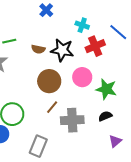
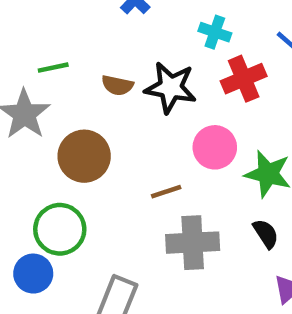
brown circle: (49, 81) -> (84, 156), moved
brown line: (52, 107) -> (166, 192), moved, turned 32
black semicircle: (105, 116) -> (266, 234), turned 80

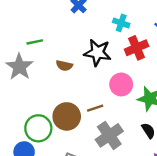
brown semicircle: (117, 85) -> (64, 66), moved
brown circle: (84, 156) -> (67, 116), moved
gray cross: (193, 243) -> (109, 135), turned -32

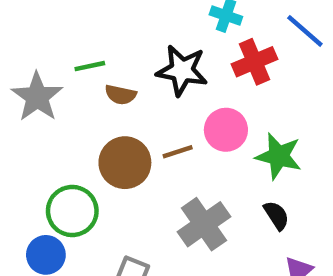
green line: (35, 42) -> (90, 66), moved
brown line: (95, 108) -> (178, 152), moved
brown circle: (67, 116) -> (125, 163), moved

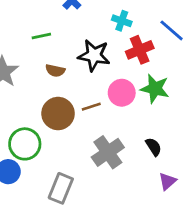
green line: (90, 66) -> (41, 36), moved
green star: (279, 156) -> (155, 89), moved

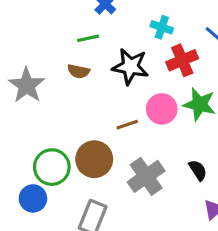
green line: (41, 36) -> (88, 38), moved
brown semicircle: (55, 71) -> (79, 71), moved
brown circle: (58, 114) -> (94, 159), moved

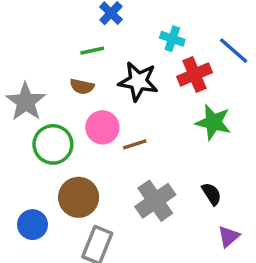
pink circle: (162, 109) -> (102, 127), moved
brown circle: (94, 159) -> (79, 197), moved
green circle: (52, 167) -> (53, 144), moved

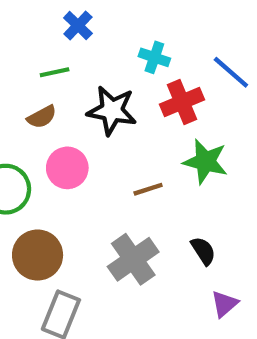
brown semicircle: (82, 86) -> (42, 117), turned -40
brown line: (135, 144) -> (148, 189), moved

